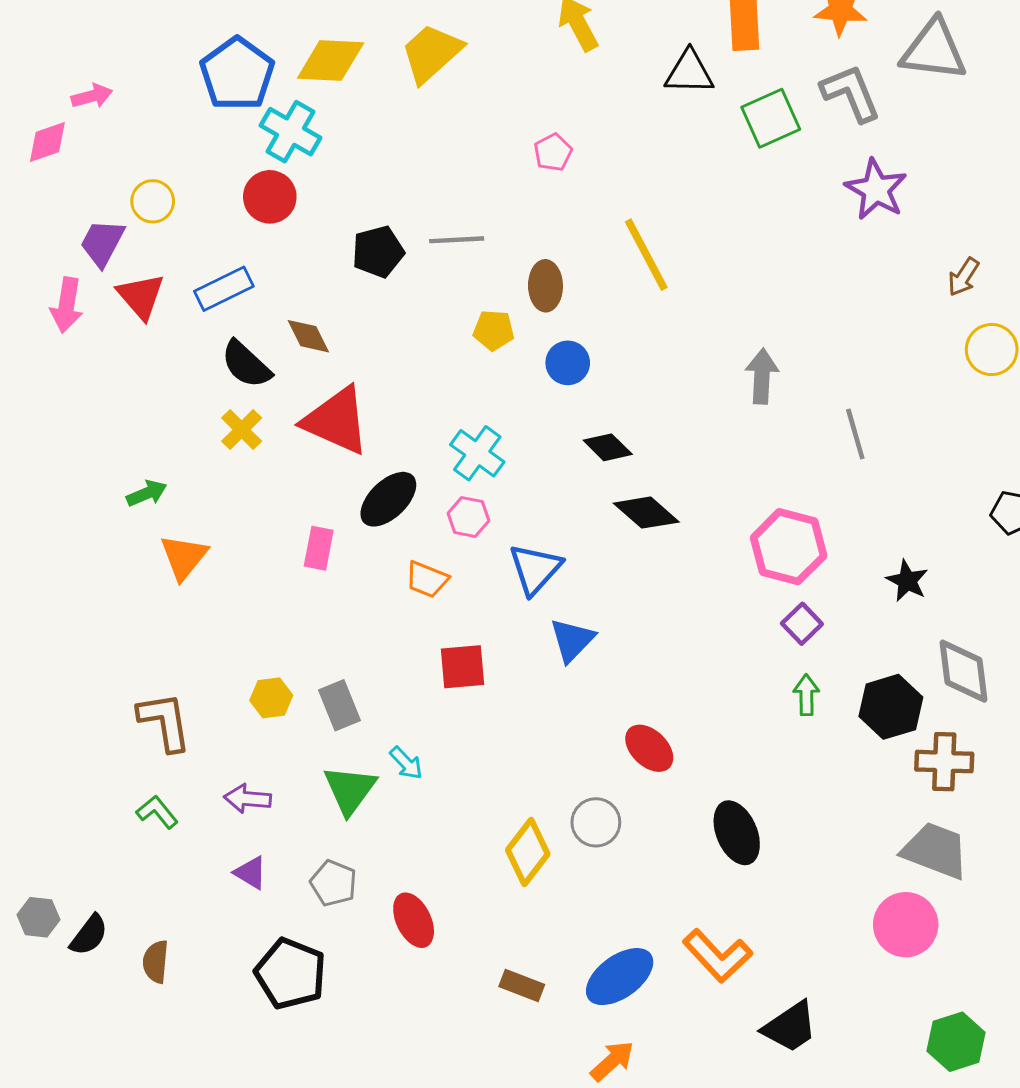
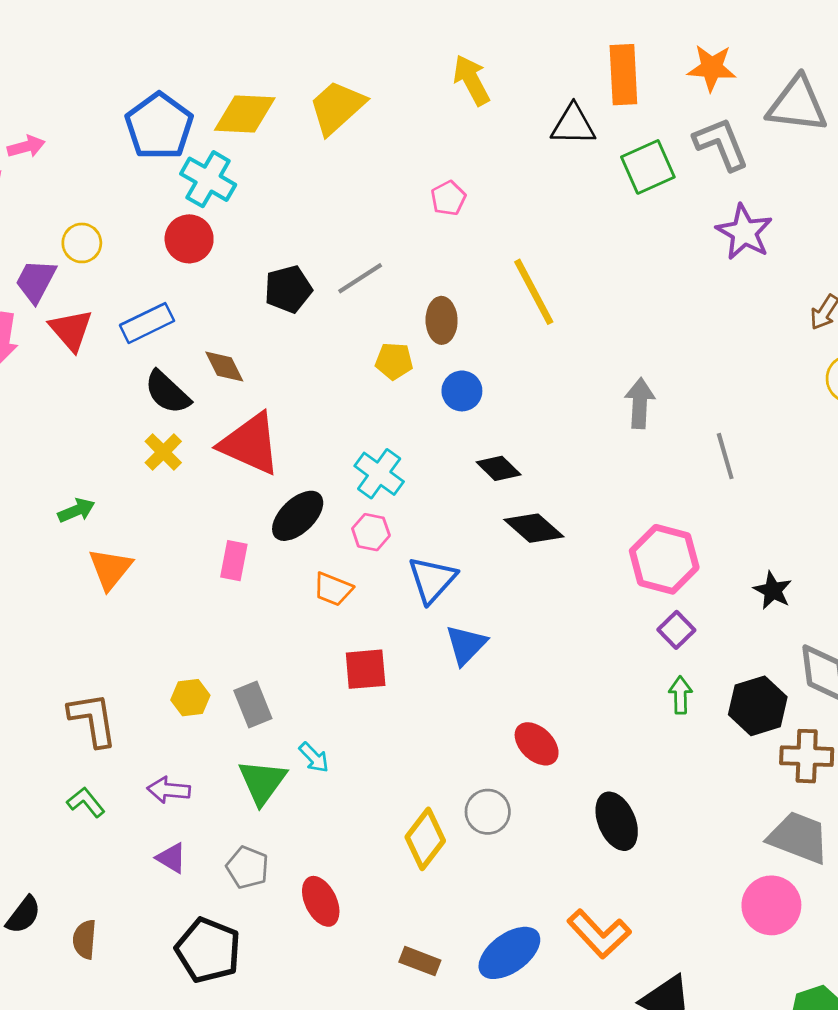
gray line: (457, 240) -> (360, 278), turned -30

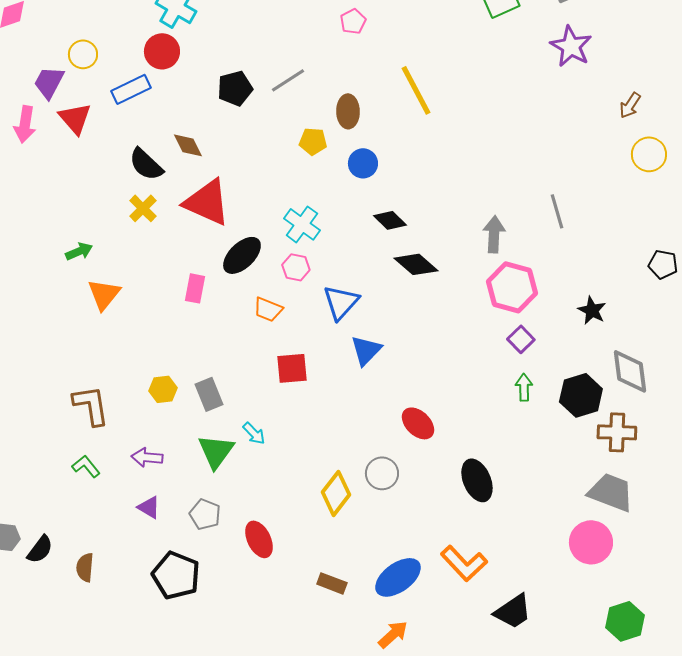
blue rectangle: (147, 323) -> (131, 89), moved
gray arrow: (640, 403) -> (494, 234), moved

